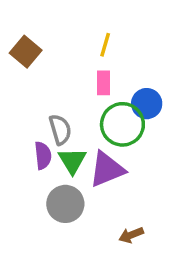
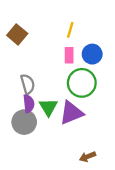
blue circle: (147, 104) -> (92, 54), moved
gray semicircle: (60, 130) -> (28, 84), moved
gray circle: (65, 204) -> (24, 122), moved

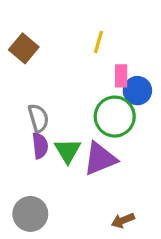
blue circle: (92, 54) -> (137, 91), moved
pink rectangle: (69, 55) -> (121, 76), moved
gray circle: (24, 122) -> (30, 214), moved

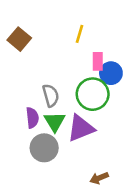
gray semicircle: (38, 118) -> (51, 95), moved
gray circle: (30, 214) -> (44, 148), moved

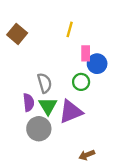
green circle: (93, 94) -> (81, 82), size x0.6

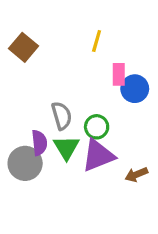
green circle: (81, 82) -> (97, 127), moved
gray circle: (39, 129) -> (25, 163), moved
brown arrow: (87, 155) -> (136, 175), moved

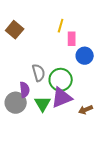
pink rectangle: (119, 74) -> (72, 39), moved
green circle: (97, 127) -> (61, 80), size x1.5
green triangle: (66, 147) -> (43, 104), moved

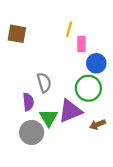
brown square: (15, 30) -> (17, 34), turned -30
green circle: (61, 80) -> (88, 88), moved
gray circle: (16, 103) -> (32, 132), moved

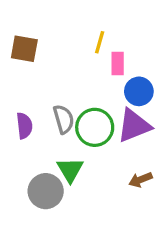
green circle: (88, 88) -> (95, 127), moved
purple semicircle: (28, 102) -> (24, 126), moved
purple triangle: (70, 111) -> (134, 126), moved

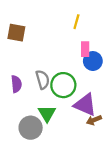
yellow line: (100, 42) -> (76, 22), moved
pink rectangle: (118, 64) -> (85, 49), moved
purple triangle: (134, 126) -> (85, 105), moved, turned 45

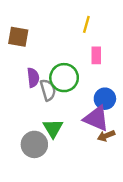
blue circle: (93, 61) -> (105, 99), moved
purple semicircle: (16, 84) -> (33, 78), moved
green circle: (63, 85) -> (64, 78), moved

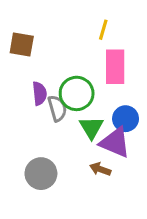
pink rectangle: (96, 55) -> (115, 67), size x1.6
green triangle: (53, 128) -> (91, 128), moved
brown arrow: (106, 136) -> (100, 169), moved, turned 42

